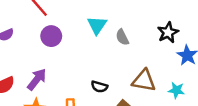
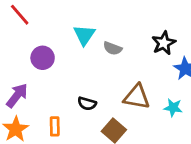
purple circle: (51, 36) -> (43, 58), moved
gray semicircle: (122, 37) -> (113, 48), turned -42

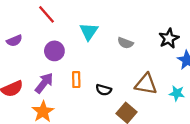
cyan triangle: (84, 35) -> (89, 31), moved
purple circle: (43, 58) -> (54, 51), moved
orange rectangle: (55, 126) -> (76, 80), moved

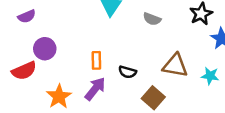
purple circle: (54, 51) -> (45, 49), moved
purple arrow: (44, 83) -> (95, 89), moved

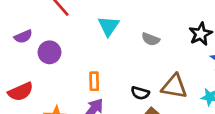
purple circle: (45, 49) -> (50, 52), moved
black semicircle: (127, 72) -> (140, 93), moved

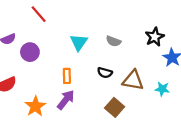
cyan triangle: (109, 26) -> (79, 42), moved
black semicircle: (140, 93) -> (105, 73), moved

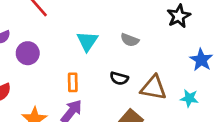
black star: (155, 37) -> (179, 16), moved

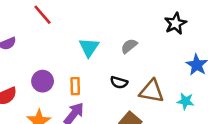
gray semicircle: (130, 40) -> (129, 46), turned 120
purple circle: (28, 53) -> (43, 81), moved

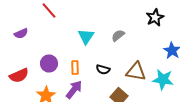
black semicircle: (119, 82) -> (103, 70), moved
cyan star: (185, 101) -> (163, 80), size x1.5

